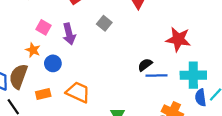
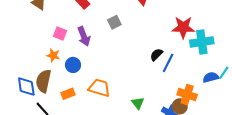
gray square: (104, 23) -> (114, 22), turned 32
cyan cross: (193, 75) -> (202, 42), moved
blue line: (157, 76) -> (168, 63), turned -54
blue semicircle: (201, 98) -> (211, 77), turned 91

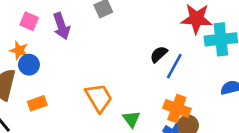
blue circle: (73, 65) -> (29, 65), moved
orange trapezoid: (99, 88) -> (99, 98), moved, turned 40
orange cross: (187, 95) -> (177, 108), moved

